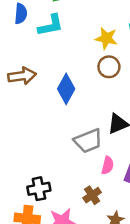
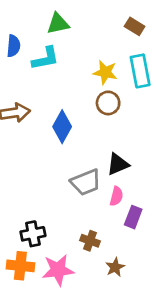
pink semicircle: (108, 165) -> (116, 196), moved
brown cross: (92, 195) -> (90, 241), turned -36

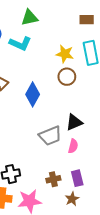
brown rectangle: (135, 26) -> (87, 20), turned -32
cyan L-shape: (45, 58) -> (20, 44), turned 35
purple rectangle: (133, 217) -> (77, 178), moved, turned -35
brown cross: (90, 241) -> (53, 179), turned -32

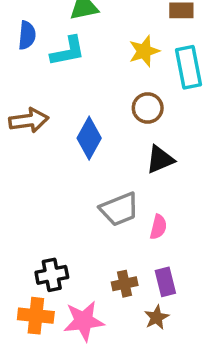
cyan L-shape: (20, 44) -> (68, 51), turned -35
yellow star: (65, 54) -> (144, 51), moved, turned -30
black triangle: (74, 122) -> (160, 159), moved

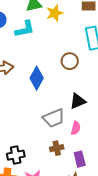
yellow star: (144, 51) -> (55, 13), moved
black triangle: (160, 159) -> (78, 101), moved
brown cross: (125, 284) -> (57, 148), moved

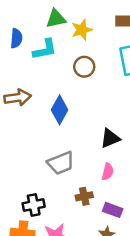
brown circle: (70, 61) -> (84, 67), moved
gray trapezoid: (54, 118) -> (61, 163), moved
purple rectangle: (80, 159) -> (113, 210), turned -56

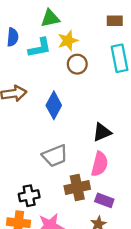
yellow star: (82, 30) -> (68, 41), moved
pink semicircle: (108, 172) -> (100, 164), size x1.5
brown cross: (84, 196) -> (77, 187), size x1.5

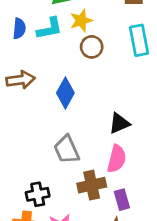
blue semicircle: (13, 37) -> (19, 28), moved
gray trapezoid: (55, 156) -> (67, 150), turned 88
purple rectangle: (104, 200) -> (122, 200), turned 54

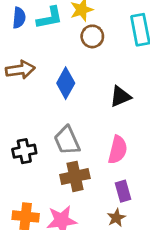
black triangle: (119, 123) -> (120, 96), moved
brown cross: (92, 185) -> (75, 176), moved
black cross: (38, 194) -> (24, 151), moved

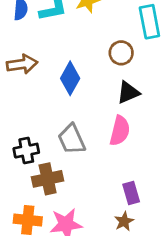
brown circle: (92, 36) -> (121, 53), moved
pink semicircle: (118, 150) -> (120, 131), moved
brown cross: (75, 176) -> (48, 179), moved

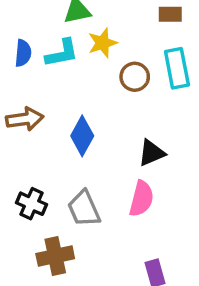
brown circle: (121, 53) -> (135, 77), moved
black cross: (26, 151) -> (31, 204), moved, turned 35

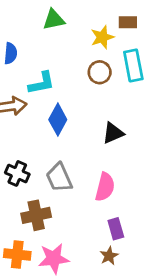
yellow star: (103, 43) -> (102, 37), moved
cyan L-shape: (62, 53) -> (42, 83), moved
pink semicircle: (141, 199) -> (105, 187), moved

